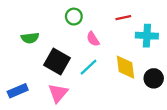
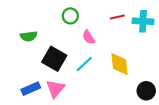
cyan cross: (147, 36) -> (143, 21), moved
black circle: (154, 78) -> (146, 91), moved
blue rectangle: (18, 91) -> (31, 89), moved

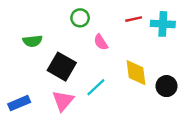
cyan line: (84, 64) -> (96, 87), moved
blue rectangle: (31, 89) -> (19, 103), moved
black circle: (146, 91) -> (166, 86), moved

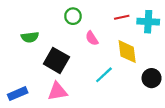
yellow diamond: (136, 73) -> (127, 52), moved
cyan line: (96, 87) -> (104, 75), moved
pink triangle: (63, 101) -> (58, 91), turned 40

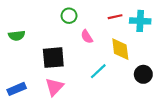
green semicircle: (30, 37) -> (17, 36), moved
black square: (56, 60) -> (53, 58), turned -35
pink triangle: (58, 91) -> (54, 87), turned -36

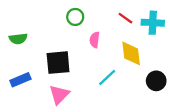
red line: (115, 17) -> (125, 18), turned 48
pink semicircle: (87, 37) -> (95, 40), turned 40
blue rectangle: (17, 89) -> (20, 80), moved

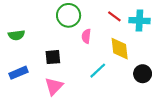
green circle: (75, 17) -> (69, 15), size x1.5
black square: (58, 63) -> (53, 57), size x0.7

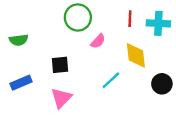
red line: (114, 16) -> (130, 19), turned 56
pink semicircle: (86, 36) -> (98, 41), turned -144

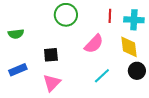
pink semicircle: (98, 41) -> (94, 44), moved, size x1.5
yellow diamond: (136, 55) -> (129, 47), moved
cyan line: (111, 80) -> (102, 76), moved

